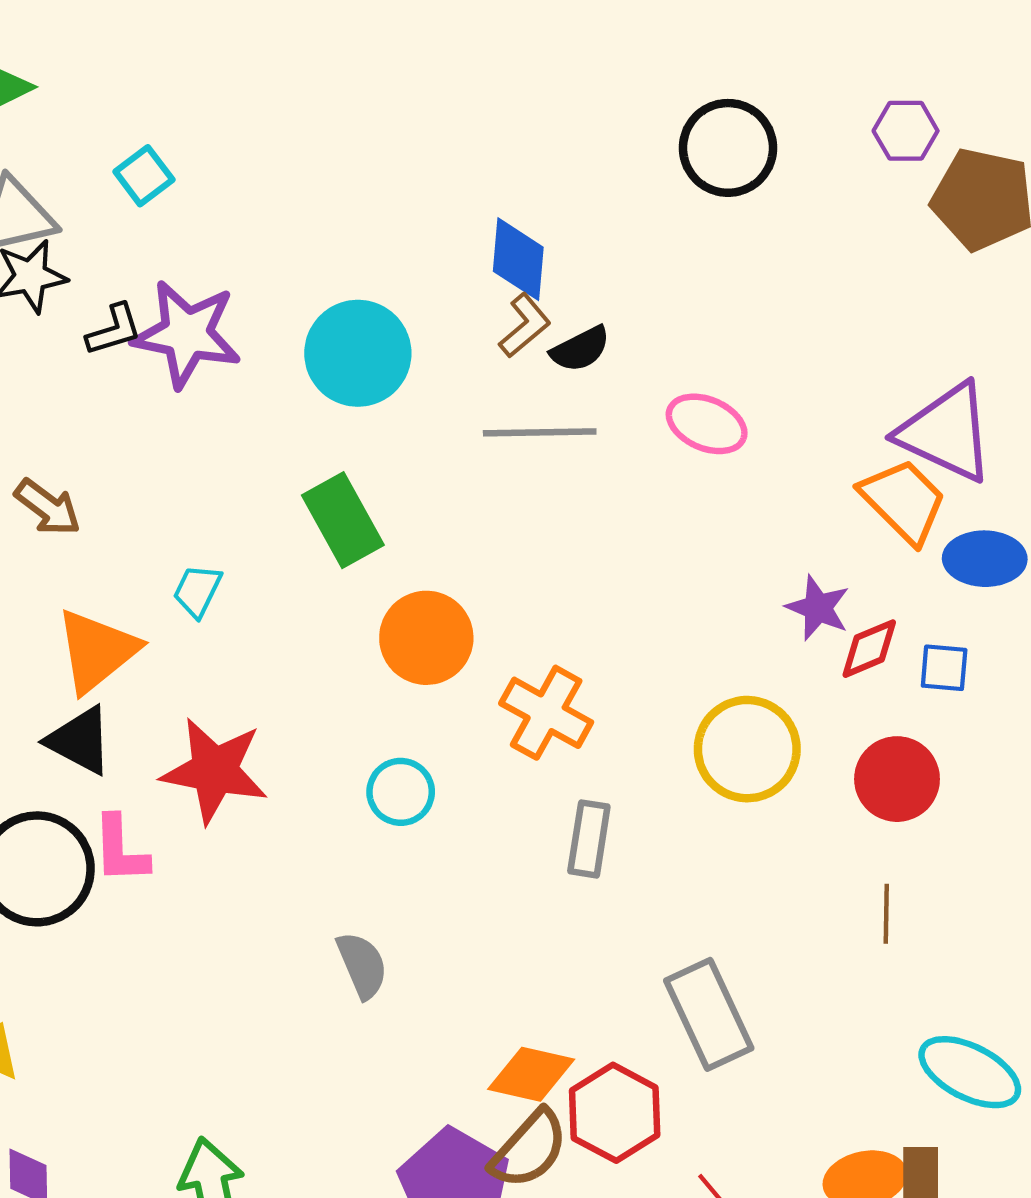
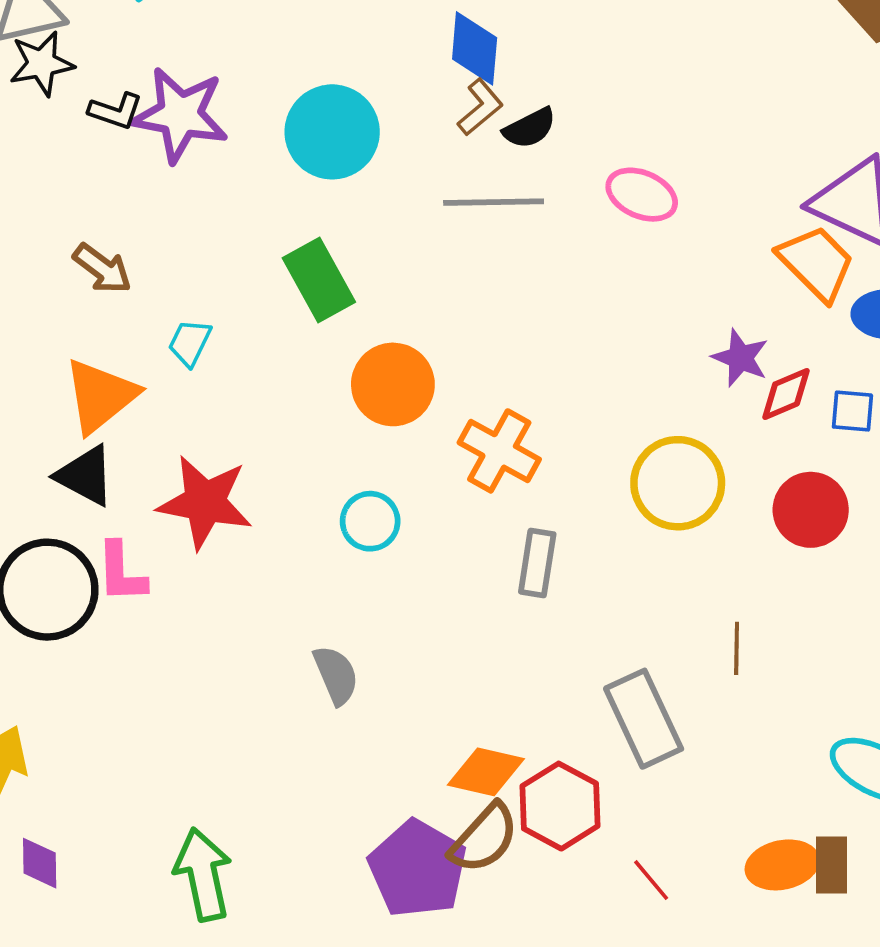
black L-shape: (114, 330) -> (116, 111), turned 36
brown arrow: (48, 507) -> (102, 269), moved
brown line: (886, 914) -> (737, 648), moved

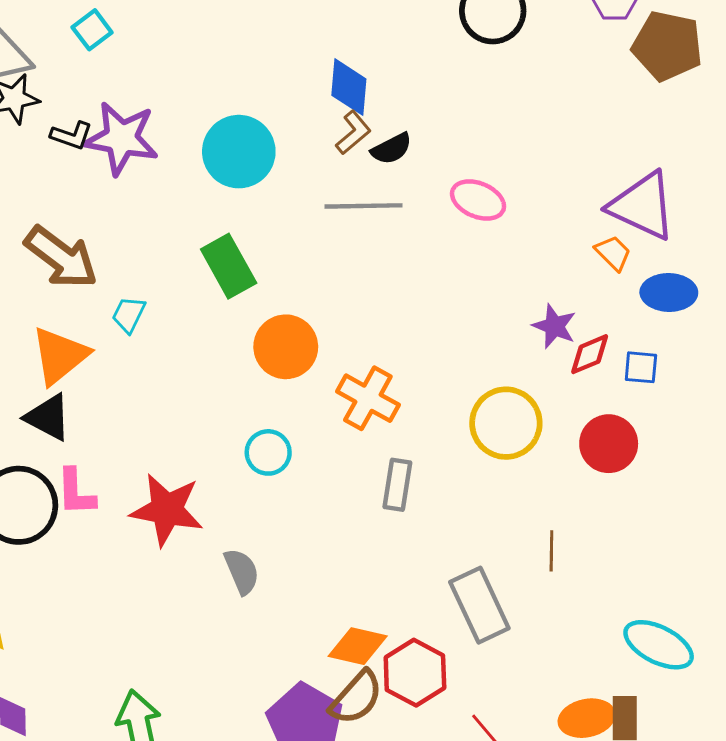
orange trapezoid: (816, 263) -> (613, 253), size x0.6
brown arrow: (102, 269) -> (61, 257), size x1.6
red star: (205, 502) -> (167, 510), moved

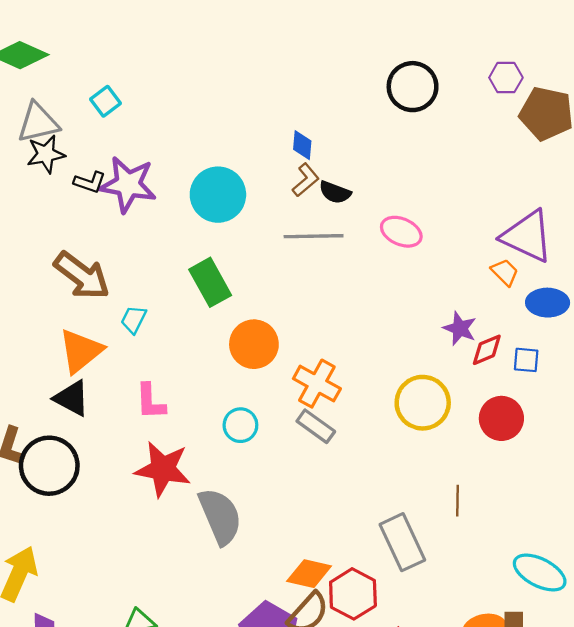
blue diamond: (349, 87) -> (302, 145), size x0.7
black semicircle: (391, 149) -> (335, 192), turned 48
gray rectangle: (397, 485) -> (316, 426), moved, turned -63
pink L-shape: (76, 492) -> (150, 402), moved
gray semicircle: (242, 571) -> (220, 516), size x1.6

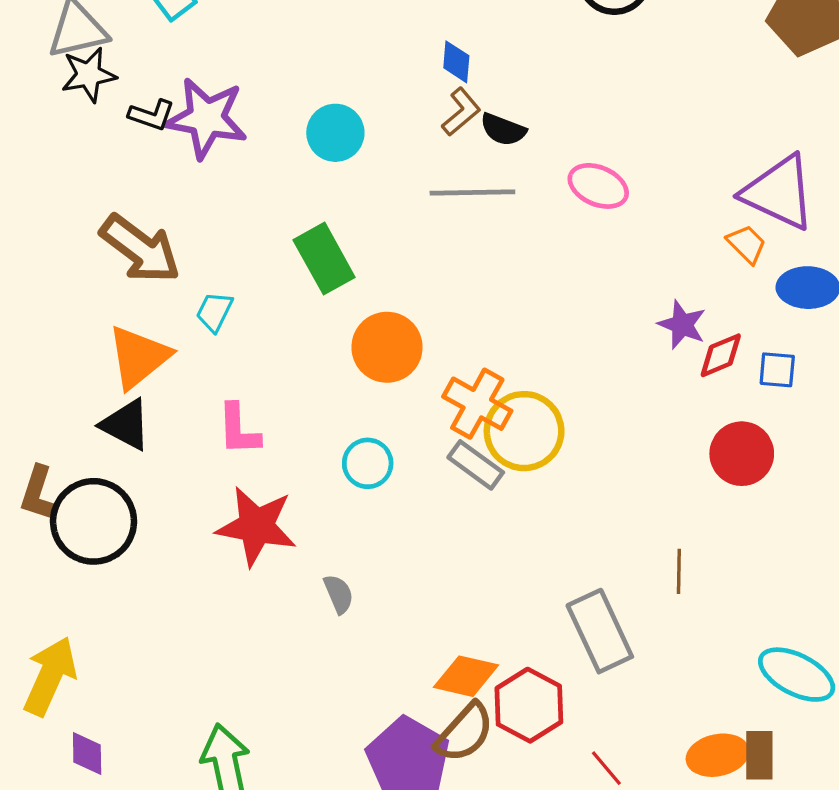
cyan circle: (218, 195) -> (335, 133), size x0.7
yellow circle: (423, 403) -> (524, 431), moved
gray semicircle: (220, 516) -> (339, 594), size x0.5

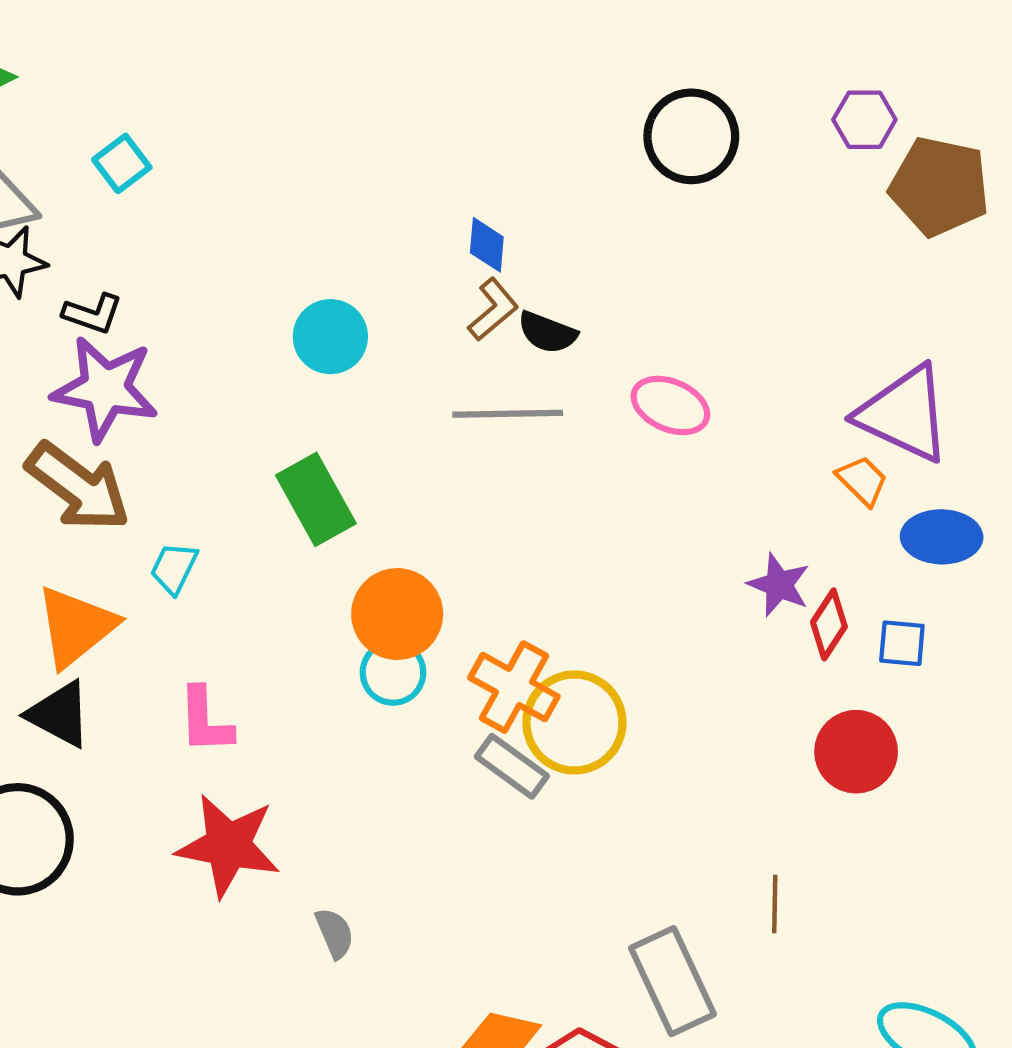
purple star: (206, 118) -> (105, 389), moved
red diamond: (721, 355) -> (829, 624), turned -34
cyan circle: (368, 463) -> (393, 672), moved

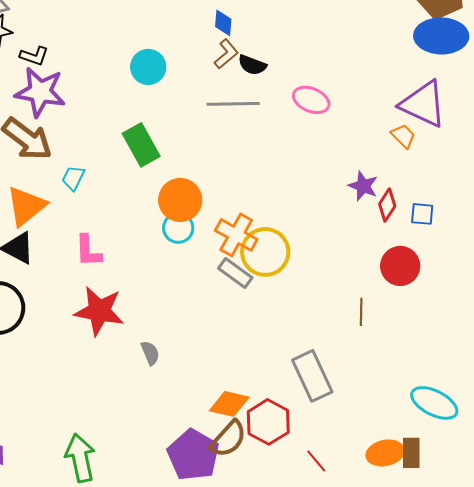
blue ellipse: (942, 537) -> (441, 36), moved, size x1.4
brown line: (775, 904) -> (361, 312), moved

